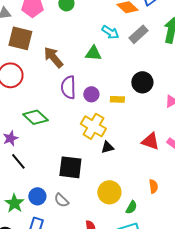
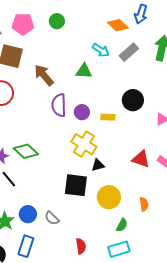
green diamond: (35, 117) -> (26, 151), moved
black square: (70, 167) -> (76, 185), moved
yellow circle: (109, 192) -> (109, 197), moved

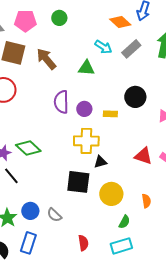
brown arrow: (44, 75) -> (46, 59), moved
yellow cross: (84, 144) -> (86, 141), turned -30

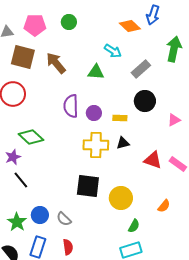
gray rectangle: (131, 49) -> (141, 69), moved
green diamond: (28, 148) -> (31, 137), moved
black triangle: (100, 162) -> (123, 143), moved
orange semicircle: (146, 201) -> (164, 206), moved, turned 48
red semicircle: (83, 243) -> (68, 247), moved

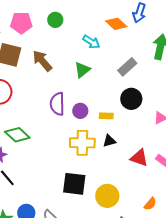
cyan arrow: (113, 51) -> (91, 42), moved
green triangle: (96, 72) -> (82, 70), turned -42

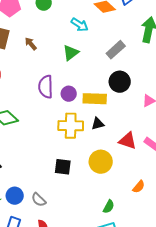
brown arrow: (42, 61) -> (31, 44), size x0.6
yellow rectangle: (106, 116) -> (95, 99), size x1.6
black square: (74, 184) -> (63, 167), size x0.7
yellow circle: (107, 196) -> (101, 162), moved

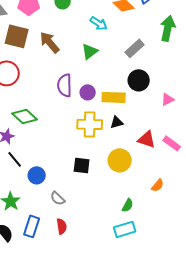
brown arrow: (31, 44) -> (50, 42), size x1.6
blue circle: (15, 196) -> (37, 175), moved

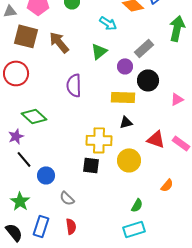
purple circle: (88, 92) -> (125, 66), moved
yellow cross: (90, 124) -> (99, 140), moved

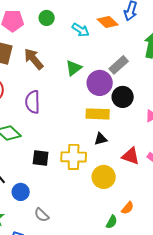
cyan arrow: (108, 23) -> (81, 30), moved
purple circle: (125, 66) -> (100, 83), size x1.6
purple semicircle: (74, 85) -> (33, 102), moved
black square: (91, 165) -> (41, 158), moved
orange semicircle: (167, 185) -> (128, 208), moved

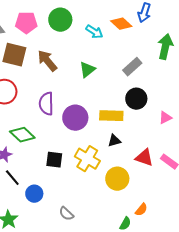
green circle: (47, 18) -> (60, 20), size x1.5
purple circle: (100, 83) -> (75, 118), moved
yellow cross: (74, 157) -> (87, 159), turned 30
gray semicircle: (42, 215) -> (66, 214), moved

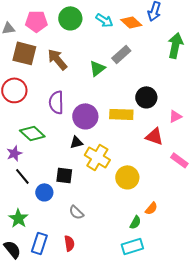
cyan arrow: (94, 32) -> (104, 20), moved
gray rectangle: (132, 67) -> (121, 54), moved
black triangle: (114, 141) -> (76, 142), moved
red triangle: (144, 158) -> (154, 136), moved
black square: (54, 160) -> (64, 175), moved

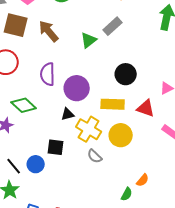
black circle: (146, 97) -> (126, 74), moved
yellow rectangle: (121, 114) -> (113, 104), moved
black line: (22, 176) -> (14, 166), moved
yellow circle: (127, 177) -> (121, 135), moved
gray semicircle: (76, 212) -> (95, 156), moved

